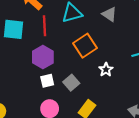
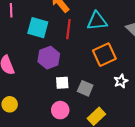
purple hexagon: (43, 57) -> (49, 58), moved
gray square: (71, 83) -> (85, 88), turned -35

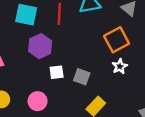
orange square: (104, 55) -> (117, 40), moved
pink circle: (60, 110) -> (38, 101), moved

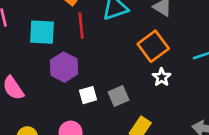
gray square: (82, 77) -> (118, 96), turned -35

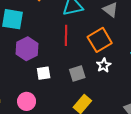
red line: (81, 26) -> (66, 35), moved
gray square: (118, 96) -> (77, 73), moved

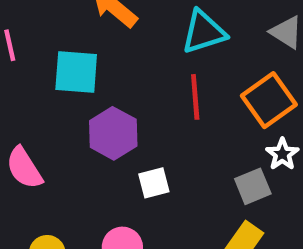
gray square: (77, 73) -> (253, 186), moved

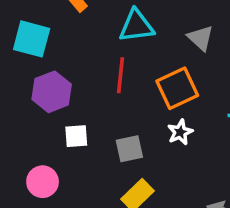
gray square: (253, 186) -> (129, 149), moved

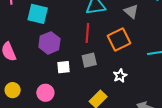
white star: (180, 132) -> (120, 76), moved
gray square: (129, 149) -> (89, 60), moved

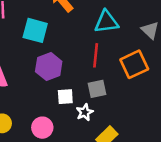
white star: (120, 76) -> (85, 112), moved

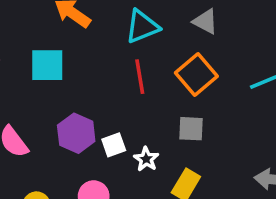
purple hexagon: (49, 66) -> (76, 133), moved
gray square: (97, 89) -> (191, 129), moved, turned 30

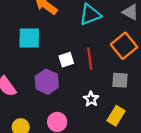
red line: (140, 77) -> (90, 59), moved
white square: (114, 145) -> (66, 60), moved

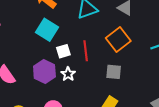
cyan square: (29, 38) -> (47, 30), moved, turned 30
white star: (91, 99) -> (68, 74), moved

